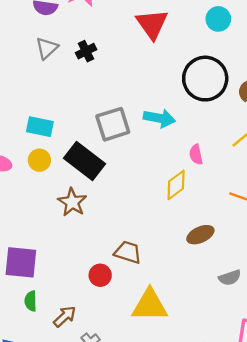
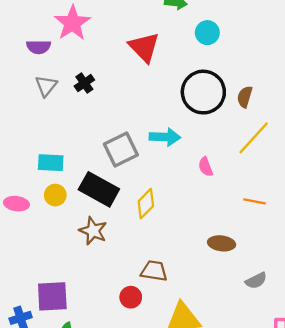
yellow diamond: (176, 185) -> (146, 204), moved
brown ellipse: (200, 235) -> (222, 243), turned 40

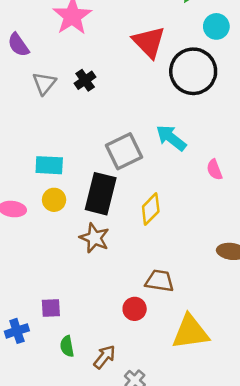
purple semicircle: (39, 47) -> (18, 45), moved, turned 55
black circle: (203, 92) -> (193, 71), moved
cyan arrow: (165, 137) -> (171, 138), turned -144
black rectangle: (99, 189) -> (101, 194), turned 75
purple square: (52, 296) -> (51, 308), size x0.6

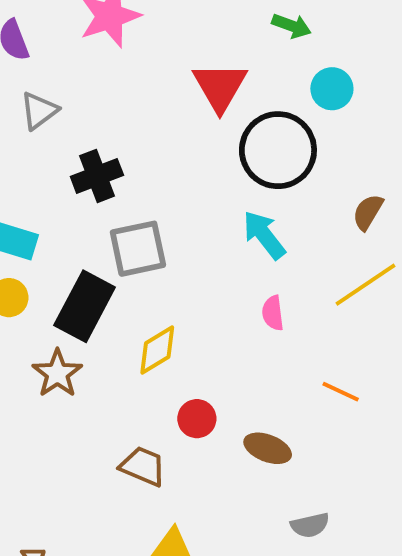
black cross: (85, 80) -> (97, 176), moved, size x1.4
cyan arrow: (171, 138) -> (264, 235), moved
red circle: (135, 309) -> (197, 419), moved

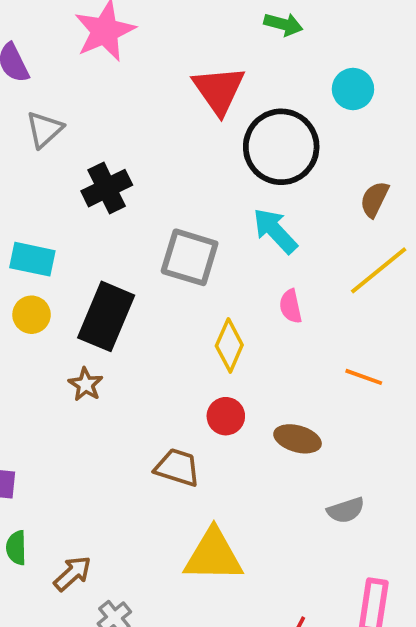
cyan circle: (332, 89) -> (353, 89), moved
gray square: (138, 249) -> (190, 257), moved, turned 34
yellow diamond: (157, 350) -> (229, 345), moved, turned -30
brown star: (57, 373) -> (86, 384), size x0.7

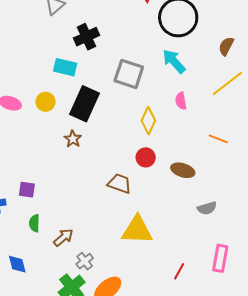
cyan rectangle: (32, 259) -> (65, 67), moved

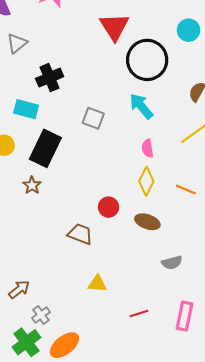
gray square: (129, 74) -> (93, 118), size x0.7
yellow diamond: (148, 121) -> (146, 181), moved
yellow triangle: (137, 230) -> (97, 284), size x0.6
red line: (179, 271) -> (139, 313), moved, turned 42

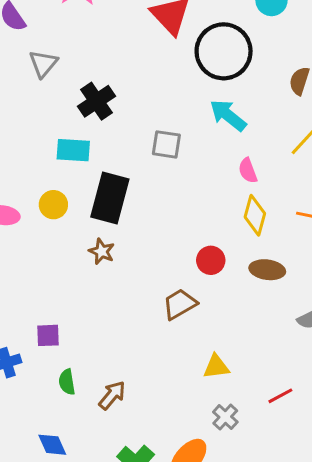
brown trapezoid: (80, 234) -> (180, 304), turned -40
gray cross: (41, 315) -> (225, 417), moved

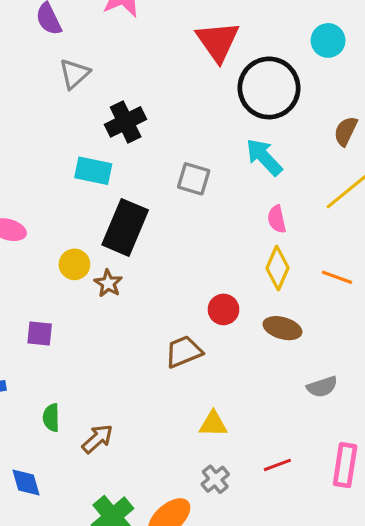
yellow circle: (53, 205) -> (74, 264), moved
purple square: (48, 335) -> (40, 334), moved

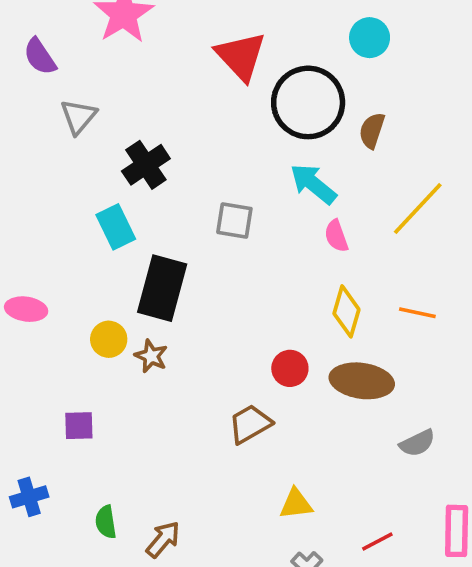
brown semicircle: (346, 131) -> (372, 131), moved
cyan rectangle: (93, 171) -> (116, 227), turned 60
pink semicircle: (277, 219) -> (336, 236), moved
brown ellipse: (282, 328) -> (362, 381), size x1.4

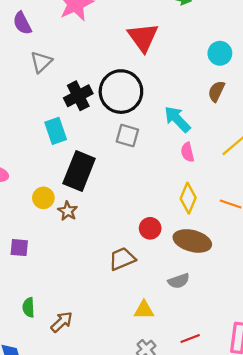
cyan circle: (370, 38) -> (220, 53), moved
black circle: (308, 102) -> (121, 92), moved
gray semicircle: (417, 443) -> (179, 281), moved

